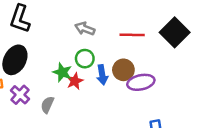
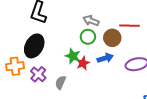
green circle: (85, 59) -> (88, 37), moved
brown circle: (123, 70) -> (112, 38), moved
blue arrow: (102, 75) -> (105, 58), turned -98

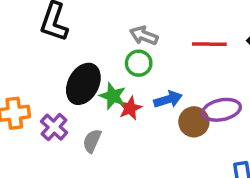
brown circle: (112, 38) -> (194, 122), moved
black ellipse: (34, 46) -> (83, 84), moved

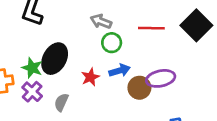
green circle: (139, 63) -> (112, 43), moved
green star: (113, 96) -> (32, 68), moved

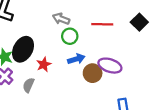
black square: (196, 25) -> (139, 22), size x0.7
red star: (90, 77) -> (44, 64), moved
purple ellipse: (161, 78) -> (110, 66), turned 30

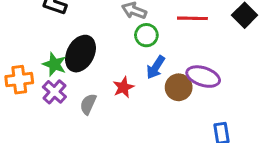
blue arrow: (76, 59) -> (156, 67), turned 140
red star: (44, 64) -> (123, 87), moved

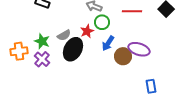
black ellipse: (80, 54) -> (73, 49), moved
red star: (123, 87) -> (87, 31), moved
gray semicircle: (88, 104) -> (64, 35), moved, turned -144

